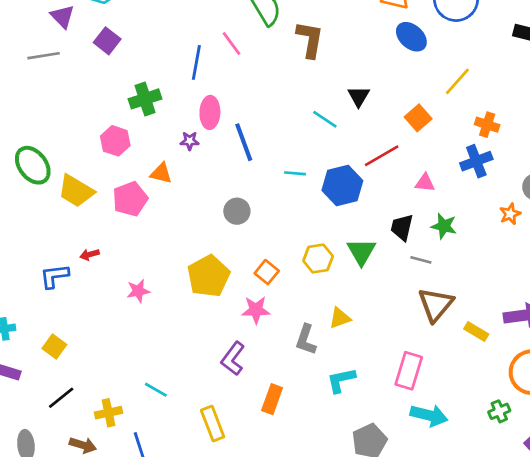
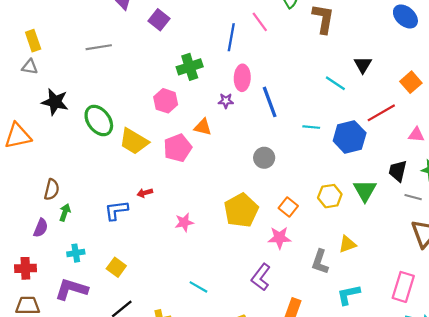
gray line: (44, 56) -> (99, 47), moved
cyan line: (156, 390) -> (198, 287), moved

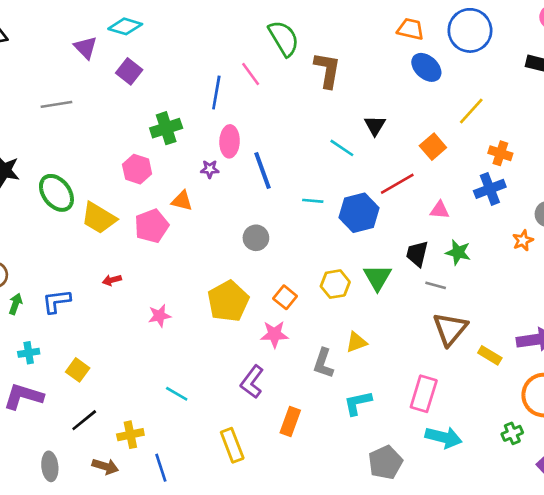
blue L-shape: (116, 210) -> (56, 301), moved

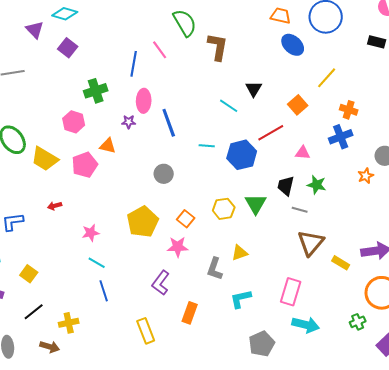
cyan line: (177, 394) -> (97, 263), moved
blue line: (161, 468) -> (104, 291), moved

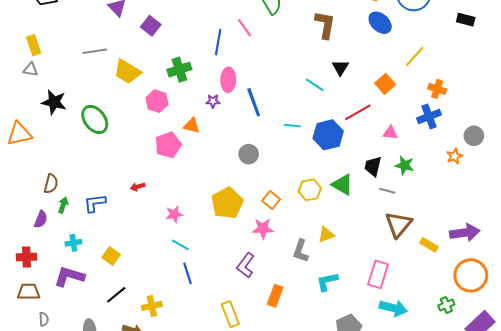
brown L-shape: (218, 47) -> (325, 25), moved
yellow trapezoid: (45, 159) -> (127, 72), moved
green triangle: (256, 204) -> (342, 185), turned -30

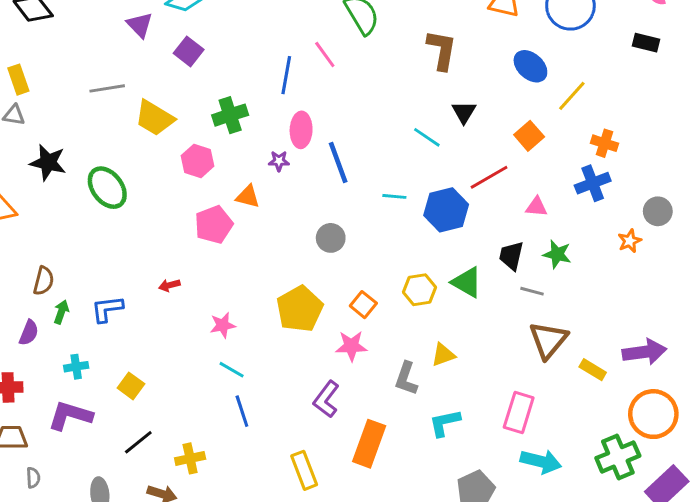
blue ellipse: (380, 23) -> (530, 66), moved
orange rectangle: (275, 296) -> (369, 444), size x1.4
green cross: (446, 305) -> (618, 457), size x1.8

